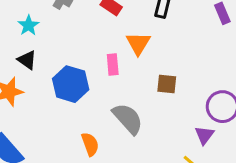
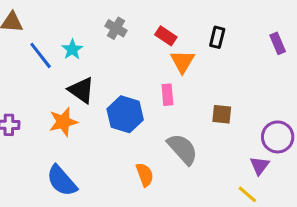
cyan star: (29, 25) -> (72, 49), moved
orange triangle: (138, 43) -> (183, 61), moved
black triangle: (27, 60) -> (81, 90), size x1.4

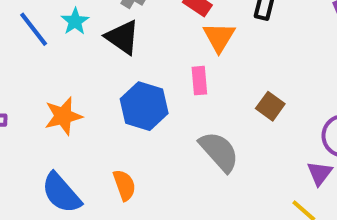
black triangle: (81, 90) -> (122, 37), moved
brown square: (222, 114) -> (270, 106), turned 30
orange semicircle: (145, 175) -> (124, 185), moved

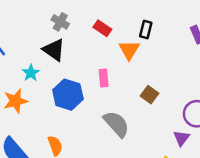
cyan star: (75, 21) -> (31, 73), moved
orange triangle: (219, 37) -> (129, 50), moved

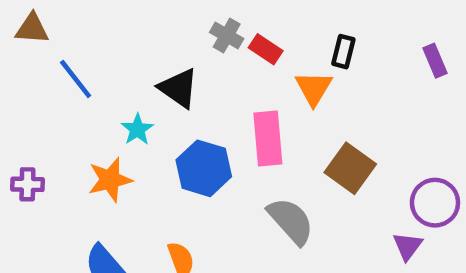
gray cross: (60, 22) -> (227, 35), moved
pink rectangle: (104, 78) -> (268, 139), size x1.6
brown square: (150, 95) -> (350, 168), size x1.5

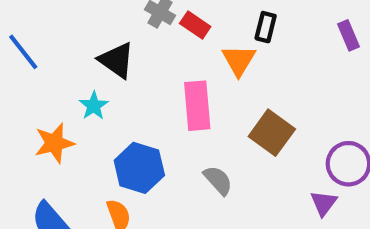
cyan star: (137, 129) -> (94, 106), moved
blue hexagon: (204, 168) -> (139, 168), moved
gray semicircle: (291, 221) -> (218, 180), size x0.7

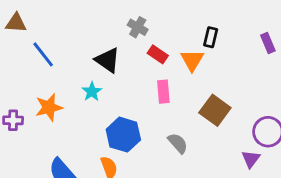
red rectangle: (195, 25) -> (158, 54), moved
pink rectangle: (197, 106) -> (163, 92), size x0.7
orange star: (54, 143) -> (49, 107), moved

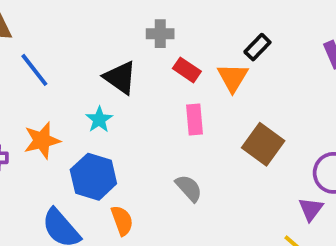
gray cross: (138, 27) -> (160, 34), turned -30
black rectangle: (211, 37) -> (257, 47), turned 30
blue hexagon: (123, 135) -> (93, 177), moved
gray semicircle: (178, 143) -> (189, 188), moved

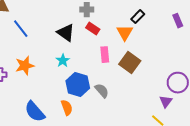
red rectangle: (187, 70) -> (93, 29), moved
cyan star: (99, 120) -> (63, 61), moved
brown square: (263, 144) -> (130, 63), moved
blue hexagon: (93, 177) -> (78, 85), moved

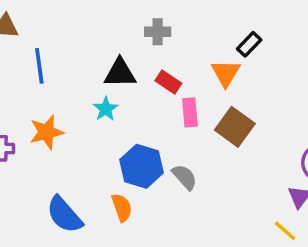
blue line: (21, 29) -> (39, 66), turned 30
red rectangle: (93, 29) -> (168, 82), moved
black triangle: (66, 33) -> (120, 73), turned -36
cyan star: (63, 61) -> (106, 109), moved

